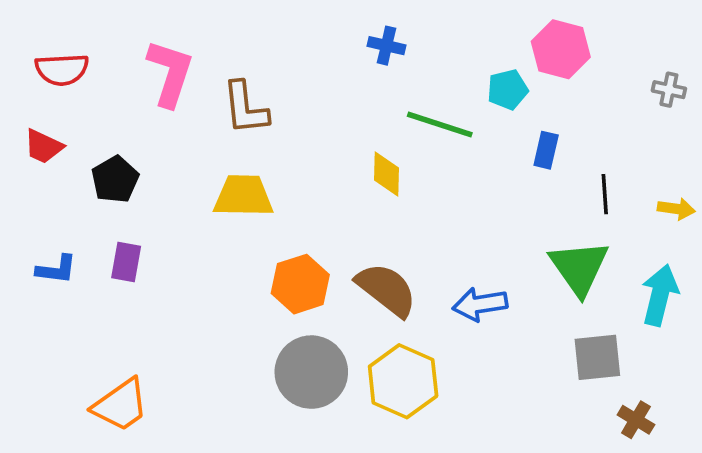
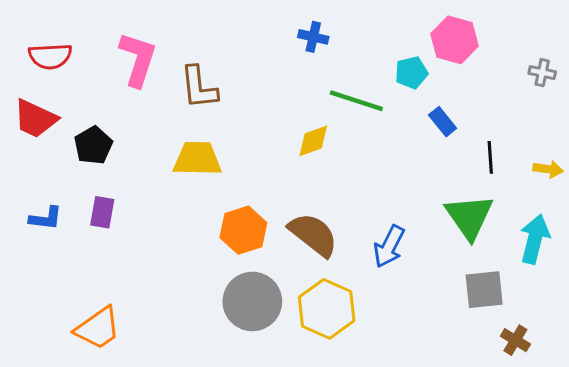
red trapezoid: (44, 146) -> (35, 119), size x1.4
blue rectangle: (546, 150) -> (443, 122), turned -52
yellow diamond: (387, 174) -> (313, 141), turned 69
blue arrow: (480, 304) -> (389, 246), turned -54

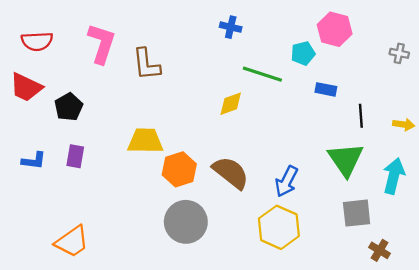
blue rectangle: (443, 122) -> (326, 89), turned -40
yellow trapezoid: (197, 159) -> (145, 141), moved
yellow hexagon: (327, 309) -> (279, 227), moved

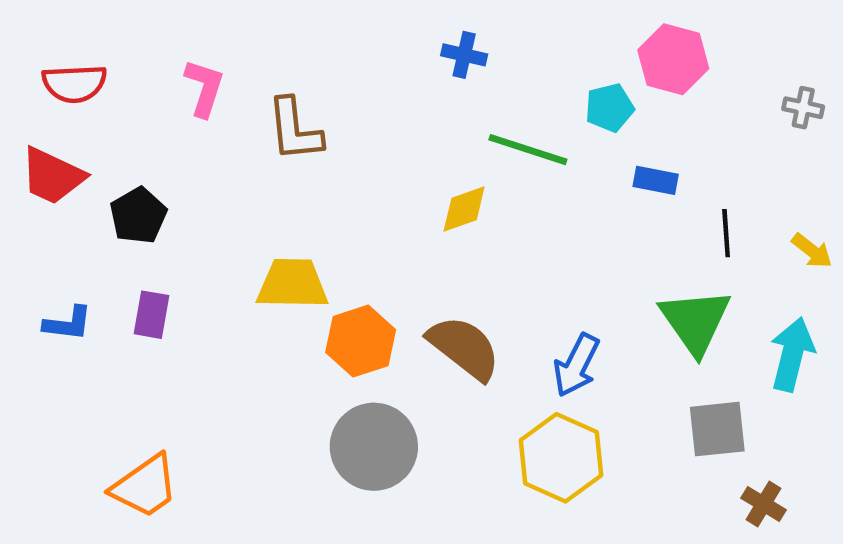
pink L-shape: (102, 43) -> (204, 88), size x0.7
yellow arrow: (404, 124) -> (812, 251), turned 30

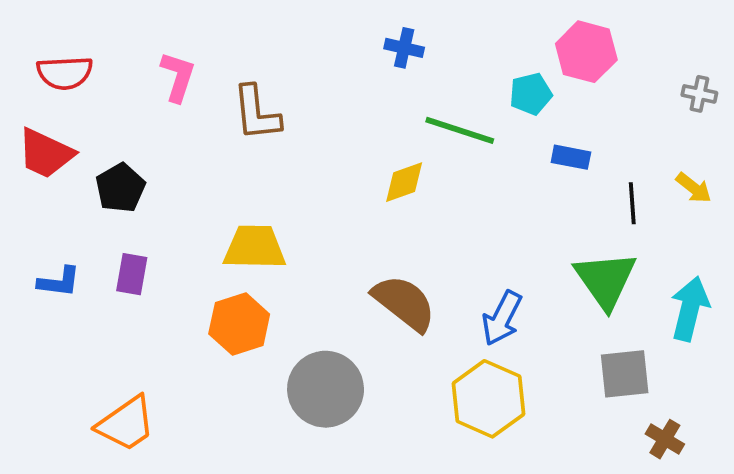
yellow arrow: (812, 251) -> (694, 188), moved
orange hexagon: (361, 341) -> (239, 324), moved

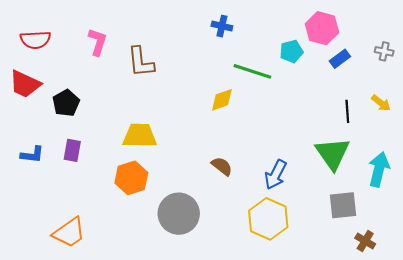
blue rectangle: (571, 157) -> (340, 59), moved, turned -48
brown semicircle: (404, 303) -> (222, 166), size x0.6

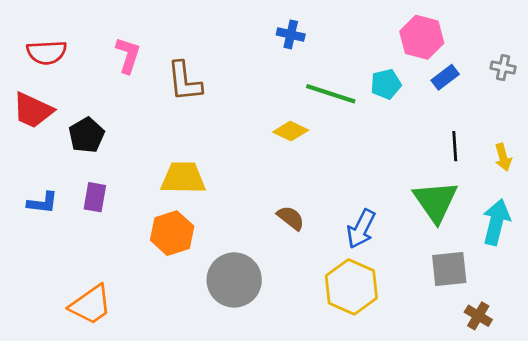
cyan pentagon: (291, 51) -> (386, 84), moved
yellow diamond: (222, 100) -> (291, 131), turned 45
yellow arrow: (381, 103) -> (503, 157), moved, turned 36

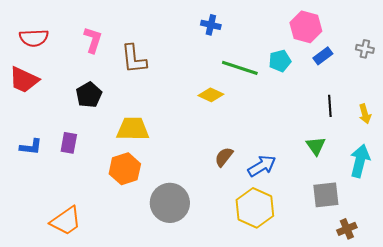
black pentagon: (87, 135) -> (89, 95), moved
green triangle: (436, 201) -> (316, 146), size x0.6
brown semicircle: (291, 218) -> (224, 157), moved, turned -90
blue arrow: (361, 229) -> (262, 166), turned -148
brown cross: (478, 316) -> (347, 229), turned 36

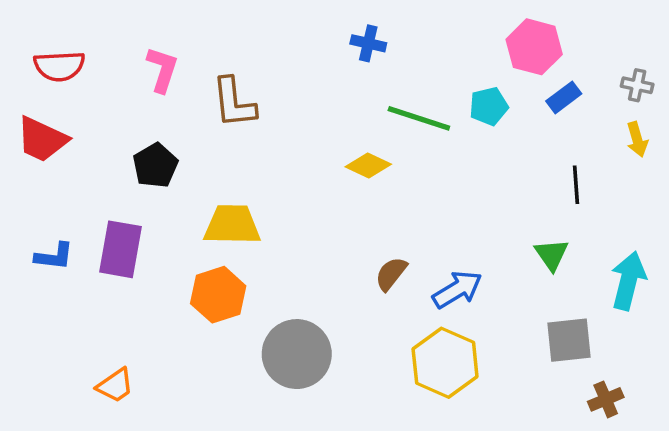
yellow arrow: (365, 114) -> (637, 139), moved
purple rectangle: (69, 143) -> (120, 249), size x1.5
orange trapezoid: (66, 221) -> (115, 385), size x0.7

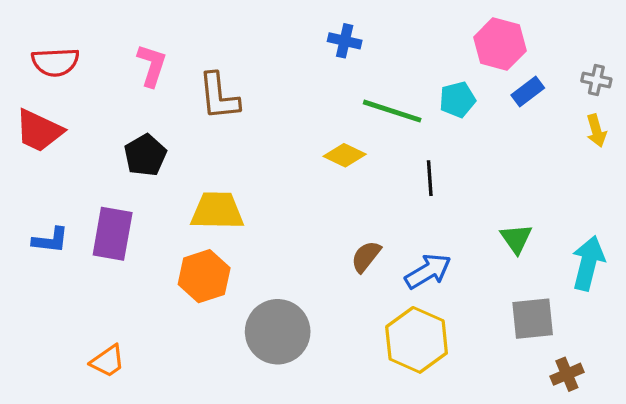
black line: (576, 185) -> (430, 178), moved

